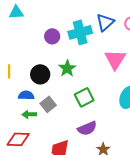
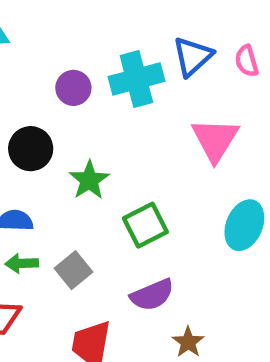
green star: (67, 68) -> (89, 180), moved
black circle: (40, 74) -> (31, 149), moved
gray square: (48, 104) -> (73, 270), moved

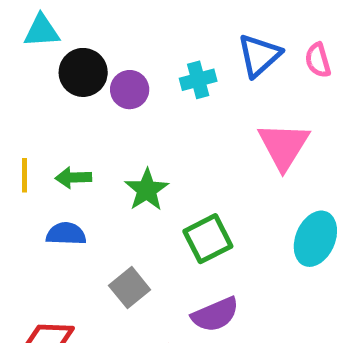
cyan cross: (136, 79) -> (198, 80), size x0.6
black circle: (31, 149) -> (83, 72), moved
green arrow: (22, 263) -> (73, 178), moved

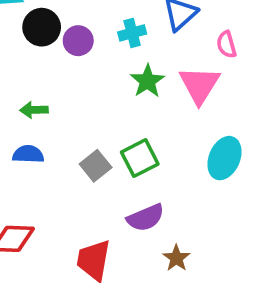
pink semicircle: (318, 60) -> (226, 44), moved
green star: (147, 190) -> (147, 81), moved
gray square: (130, 288) -> (96, 166), moved

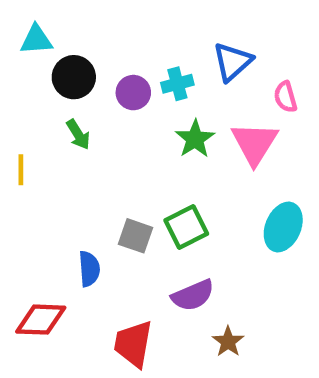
purple circle: (78, 41) -> (133, 93), moved
green arrow: (34, 110) -> (78, 134), moved, turned -120
blue semicircle: (28, 154) -> (89, 269), moved, turned 84
gray square: (96, 166) -> (136, 236), turned -32

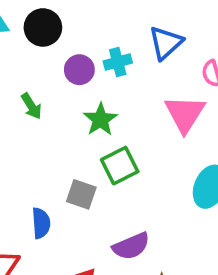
black circle: (74, 77) -> (43, 27), moved
green star: (195, 139) -> (100, 120), moved
green square: (186, 227) -> (120, 166), moved

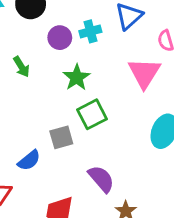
gray square: (81, 194) -> (61, 137), turned -35
blue semicircle: (41, 223) -> (29, 160), turned 55
purple semicircle: (131, 246) -> (101, 179), turned -108

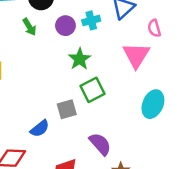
green arrow: (21, 67) -> (29, 27), moved

